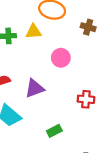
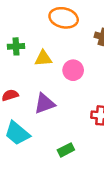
yellow triangle: (34, 32) -> (43, 58), moved

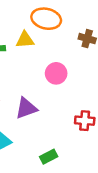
yellow triangle: (43, 58) -> (25, 40), moved

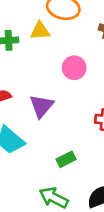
purple triangle: (26, 108) -> (41, 106), turned -30

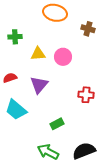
yellow triangle: (40, 31) -> (38, 54), moved

